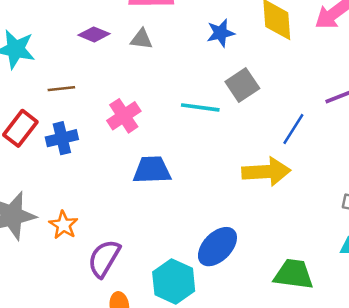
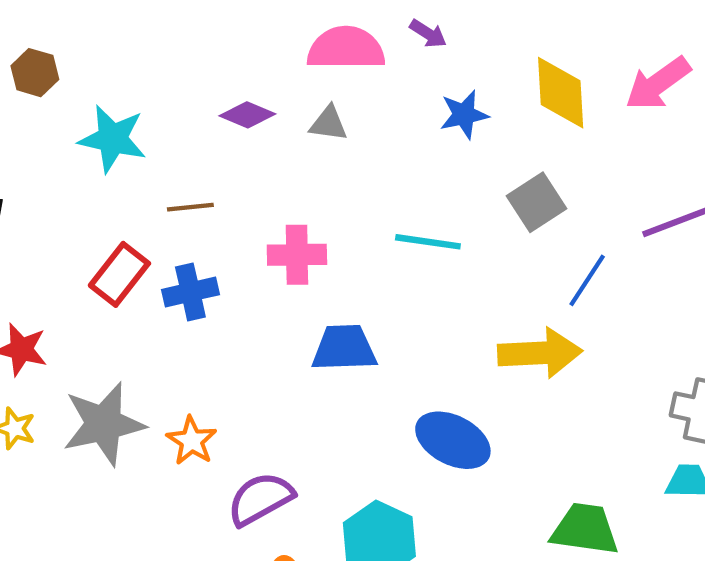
gray square: (242, 85) -> (536, 202), moved
pink cross: (124, 116) -> (297, 255), turned 32
blue ellipse: (217, 247) -> (453, 440), moved, turned 72
purple semicircle: (104, 258) -> (260, 499), turned 30

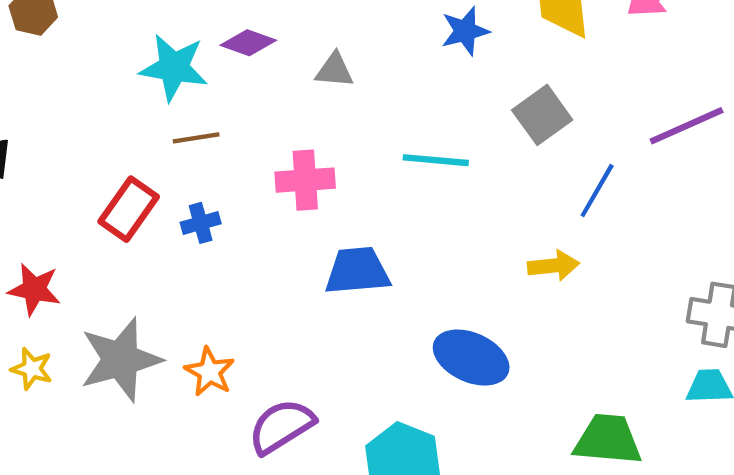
gray triangle: (329, 124) -> (334, 70), moved
cyan star: (113, 139) -> (174, 68), moved
blue cross: (190, 292) -> (201, 223), size x0.7
yellow arrow: (540, 353) -> (553, 266), size x0.6

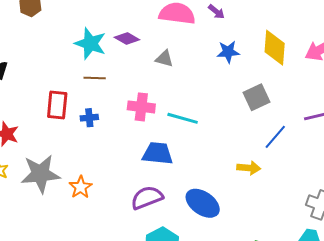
cyan line: (436, 160) -> (183, 118), moved
red rectangle: (129, 209) -> (57, 105), turned -40
purple semicircle: (281, 426) -> (147, 198), moved

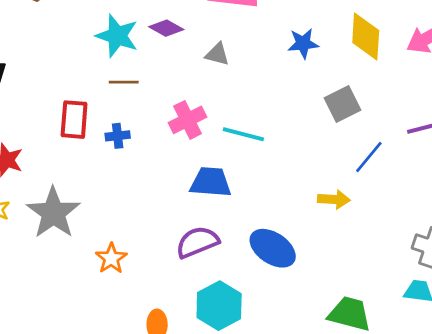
pink cross: (141, 107) -> (187, 120), turned -32
gray star: (41, 174) -> (53, 213), turned -30
orange star: (81, 187) -> (111, 258), moved

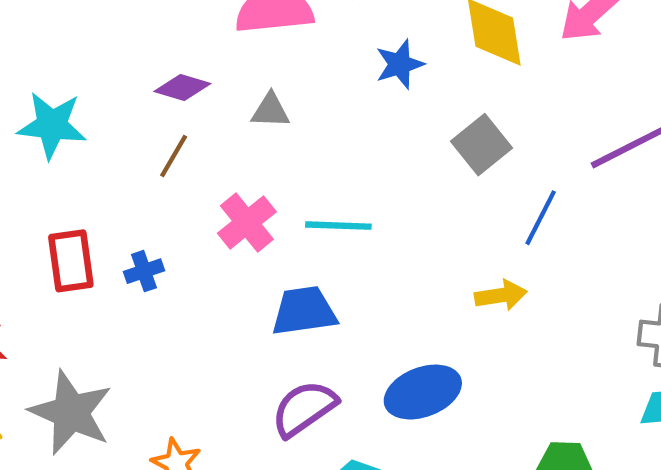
cyan star: (117, 36) -> (52, 125), moved
brown line: (124, 82) -> (174, 156), moved, turned -48
blue ellipse: (273, 248) -> (423, 392), turned -42

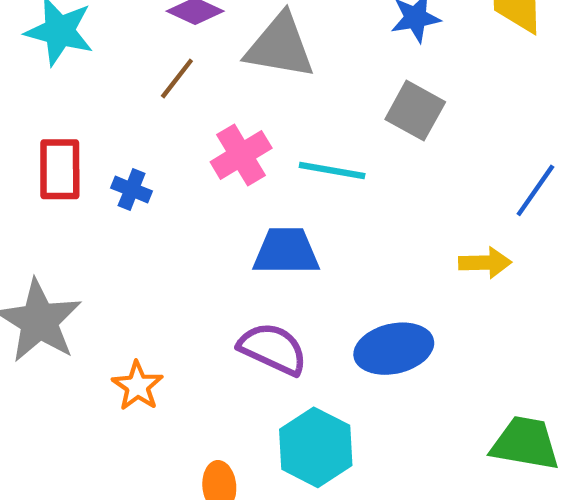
gray triangle: (270, 111) -> (280, 46), size x1.8
gray square: (482, 145) -> (415, 111), moved, turned -30
blue cross: (144, 271) -> (132, 190), turned 33
purple semicircle: (304, 408) -> (273, 349), turned 52

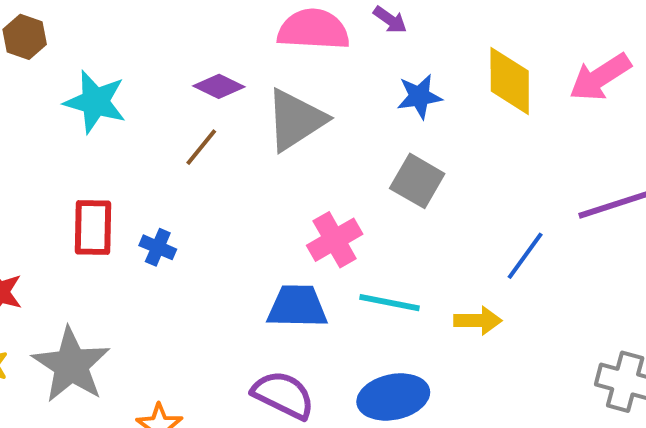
gray triangle: (280, 46) -> (296, 120), turned -44
pink cross: (241, 155) -> (335, 240), moved
cyan line: (332, 171) -> (389, 303), moved

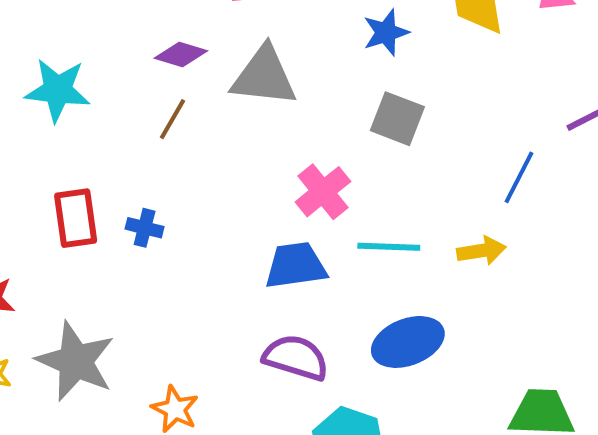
gray triangle: (296, 120) -> (264, 76), turned 48

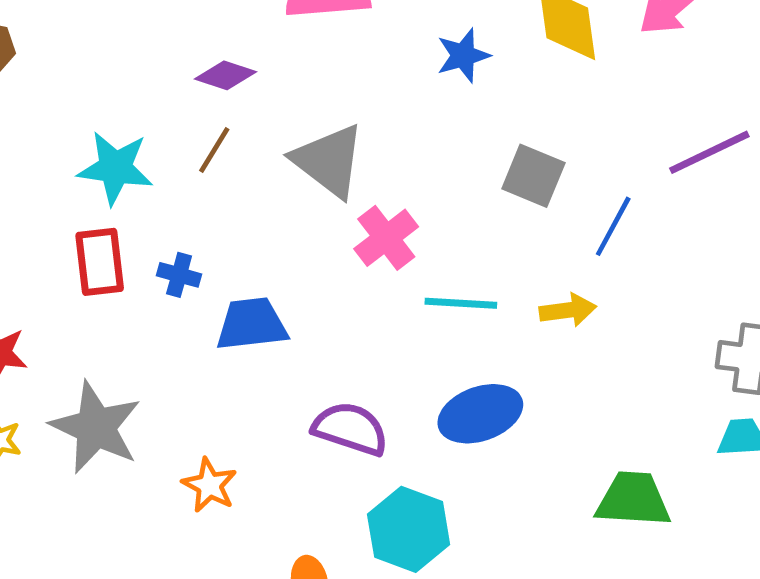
gray triangle: (264, 76) -> (329, 161), moved, turned 30
cyan star: (58, 90) -> (115, 168), moved
gray square: (397, 119) -> (533, 176), moved
blue trapezoid: (296, 266) -> (252, 324), moved

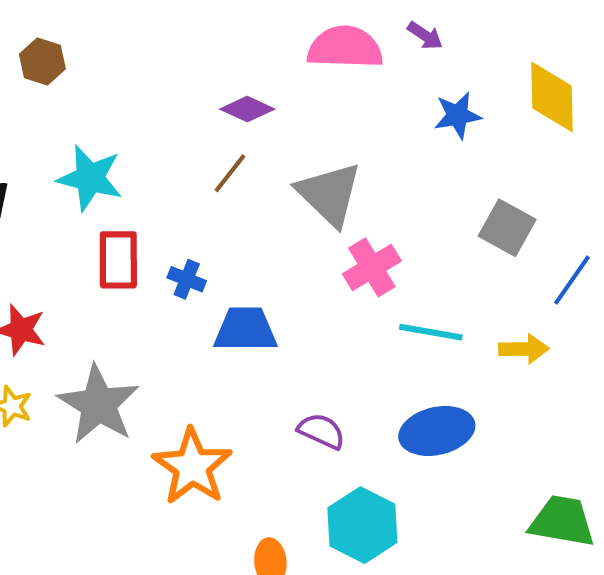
cyan star: (115, 168) -> (90, 178), moved
purple semicircle: (350, 429) -> (321, 431), size x0.7
orange star: (209, 485) -> (192, 467), size x1.6

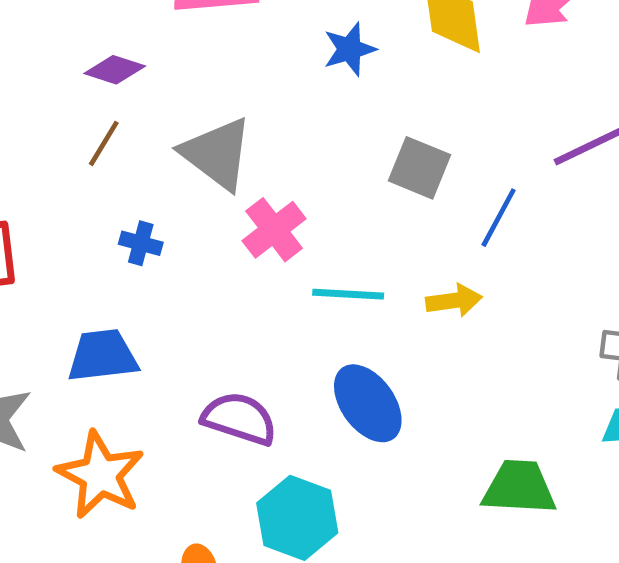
blue cross: (187, 279) -> (141, 243), moved
blue trapezoid: (245, 330) -> (103, 356), moved
purple semicircle: (321, 431) -> (239, 419), size x1.4
blue ellipse: (437, 431) -> (368, 403), turned 74

